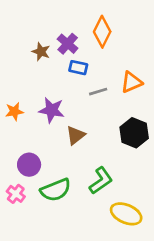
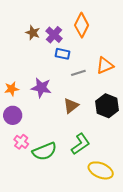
brown star: (41, 52) -> (33, 33), moved
brown triangle: (76, 135) -> (71, 106), moved
purple circle: (29, 165) -> (13, 115), moved
pink cross: (16, 194) -> (21, 142), moved

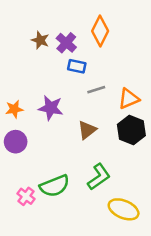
orange triangle: (105, 65) -> (129, 99), moved
pink cross: (21, 142) -> (26, 196), moved

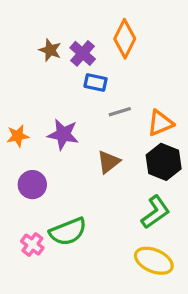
purple circle: (16, 142) -> (32, 185), moved
green L-shape: (99, 177) -> (155, 212), moved

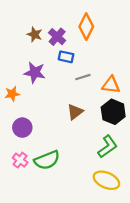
orange triangle: (160, 123) -> (111, 85), turned 30
purple star: (63, 134) -> (35, 73), moved
pink cross: (32, 245) -> (20, 160), moved

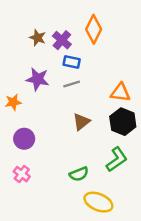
gray line: (83, 77) -> (72, 84), moved
green semicircle: (47, 160) -> (79, 174), moved, size x0.7
yellow ellipse: (106, 180) -> (98, 202), moved

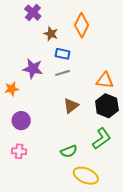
brown star: (38, 38) -> (51, 34), moved
purple cross: (62, 40) -> (33, 13), moved
pink cross: (22, 174) -> (19, 151), turned -32

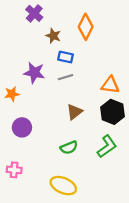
pink cross: (19, 151) -> (14, 170), moved
green semicircle: (69, 151) -> (69, 148), moved
yellow ellipse: (86, 176) -> (63, 186), moved

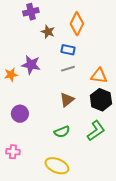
purple cross: (34, 13) -> (31, 12), turned 35
blue rectangle: (66, 57) -> (68, 50), moved
gray line: (66, 77) -> (68, 69), moved
orange star: (12, 94) -> (11, 75), moved

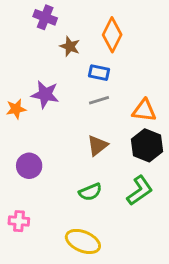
purple cross: (31, 12) -> (45, 17), turned 35

